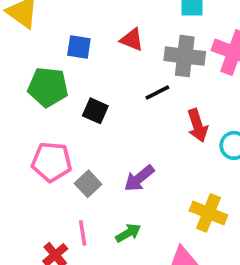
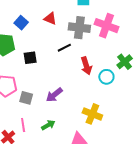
blue square: (79, 47) -> (21, 23), turned 32
black square: (95, 111) -> (30, 58), turned -32
gray square: (88, 184) -> (26, 98), turned -32

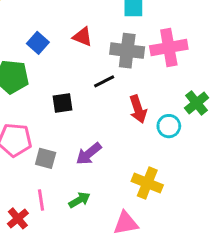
pink cross: (106, 26) -> (169, 47), turned -30
black square: (30, 58) -> (63, 103), moved

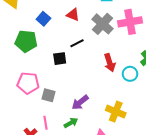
gray cross: (127, 51) -> (103, 24), turned 35
black line: (104, 81) -> (77, 43), moved
purple arrow: (89, 154) -> (80, 102), moved

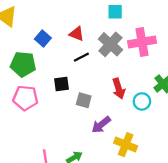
black line: (77, 43) -> (81, 57), moved
pink pentagon: (28, 83) -> (25, 98), moved
gray square: (48, 95) -> (84, 100), moved
purple arrow: (80, 102) -> (101, 125), moved

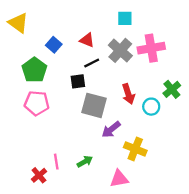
green pentagon: (23, 64) -> (34, 70), turned 30
black square: (62, 84) -> (78, 81), moved
gray square: (84, 100) -> (94, 105), size x1.6

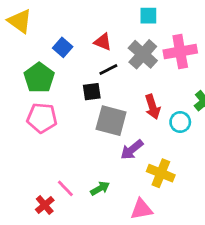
pink line: (56, 162) -> (65, 188), turned -35

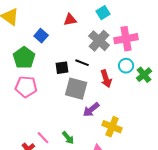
cyan square: (148, 16) -> (103, 13), turned -32
red triangle: (103, 42) -> (70, 20), moved, turned -32
black line: (108, 69) -> (82, 63), moved, turned 48
cyan circle: (180, 122) -> (126, 66), moved
green arrow: (100, 188) -> (68, 138), turned 80

